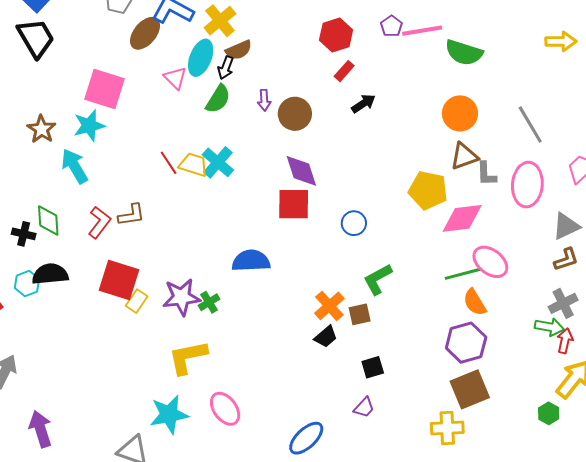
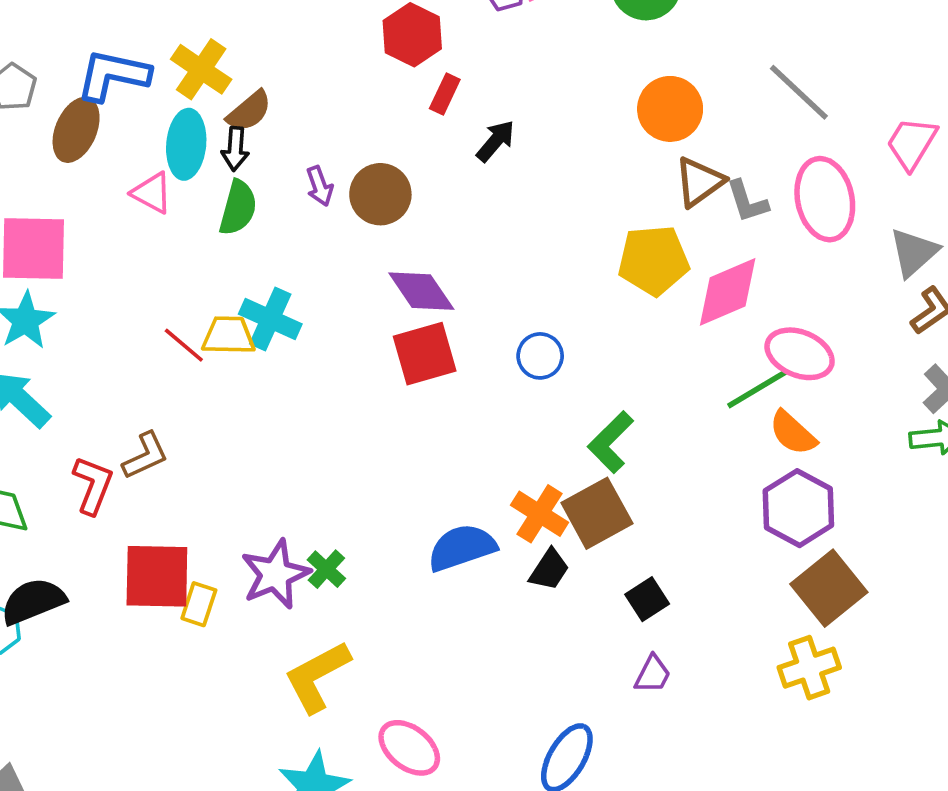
blue semicircle: (251, 261) -> (462, 548), moved
brown square: (360, 314) -> (597, 513), size x1.6

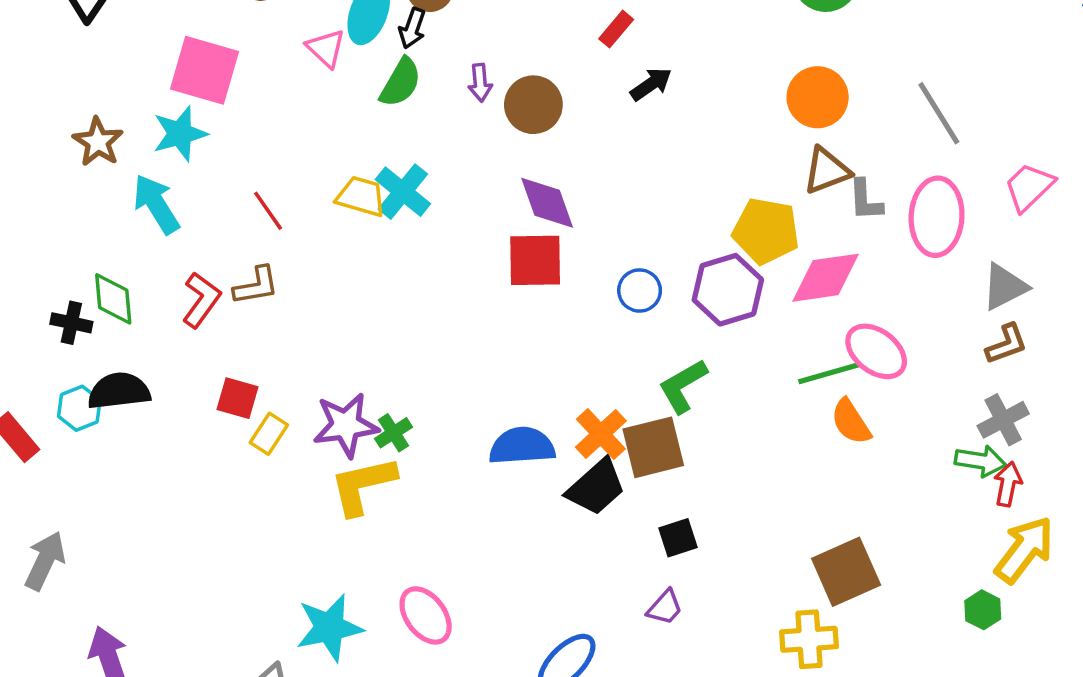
red line: (184, 345) -> (268, 211), moved
purple hexagon: (798, 508) -> (728, 290), moved
black trapezoid: (549, 570) -> (596, 487), size x1.5
red square: (157, 576) -> (238, 398), size x0.6
yellow L-shape: (317, 677) -> (363, 485), moved

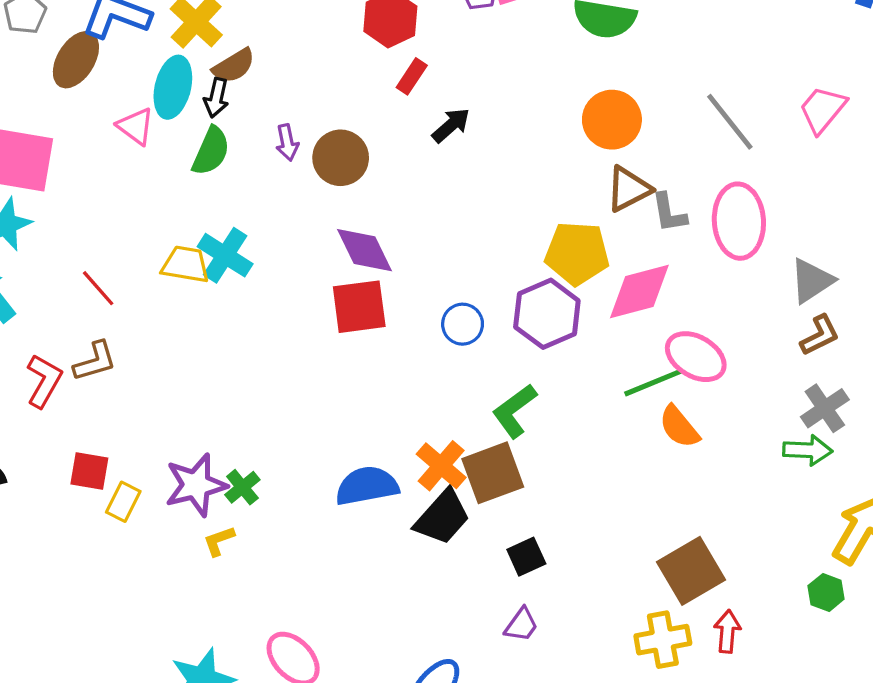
pink trapezoid: (1029, 187) -> (823, 109), moved
red arrow: (1008, 484) -> (727, 631), moved
yellow L-shape: (363, 485) -> (219, 541), size x0.5

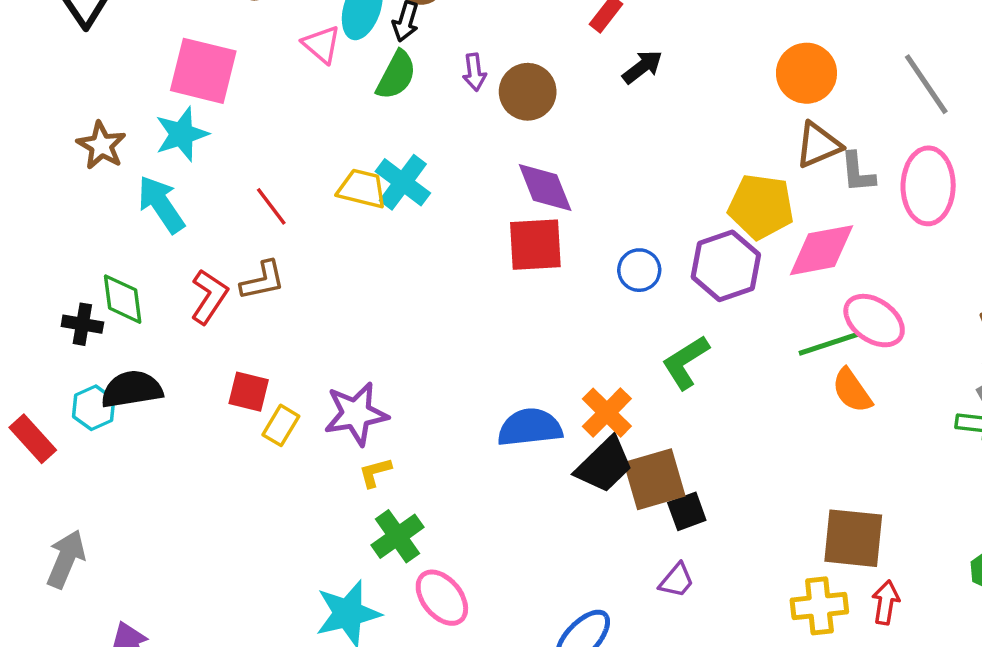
brown square: (493, 473) -> (654, 479), moved
green cross: (242, 487) -> (397, 536), moved, size x1.4
brown square: (691, 571) -> (853, 538), turned 32

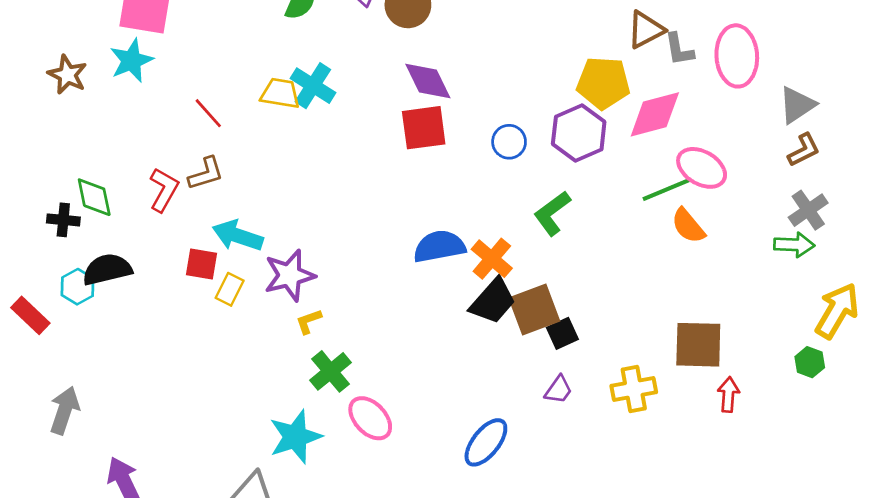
cyan arrow: (161, 204) -> (238, 236), moved, turned -33
blue semicircle: (530, 427) -> (439, 246), moved
yellow cross: (819, 606) -> (634, 389), moved

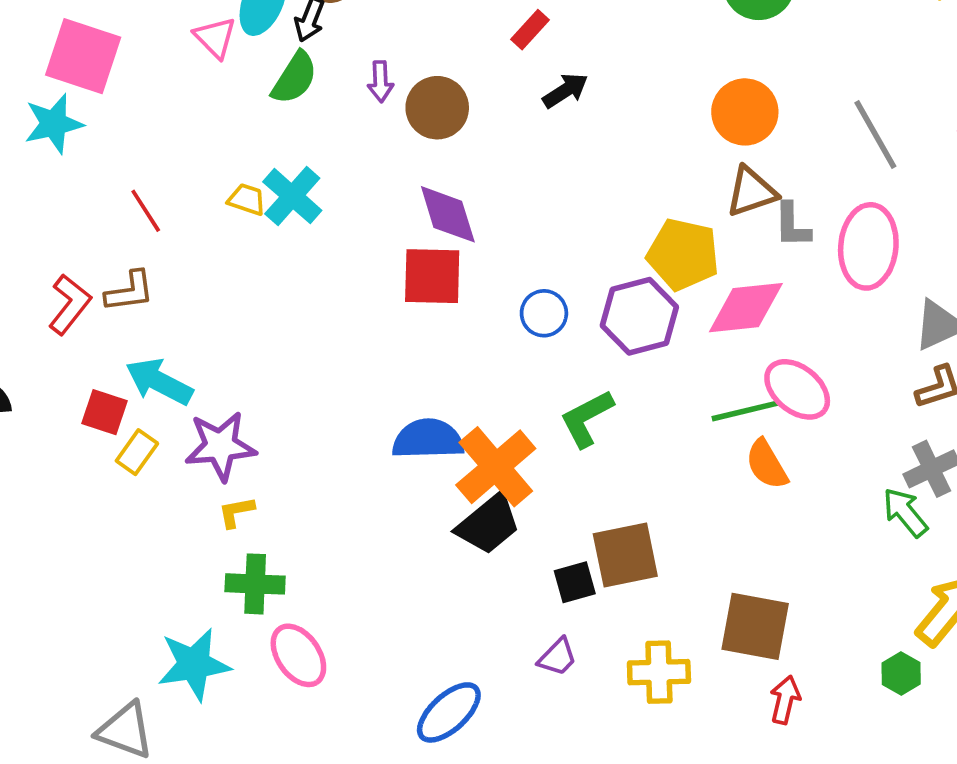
yellow trapezoid: (280, 93) -> (247, 199), size x0.7
green arrow: (794, 245) -> (905, 512), turned -141
orange cross: (492, 259) -> (496, 467), size x1.4
brown square: (534, 310) -> (625, 555), moved
green cross: (331, 371) -> (255, 584), turned 33

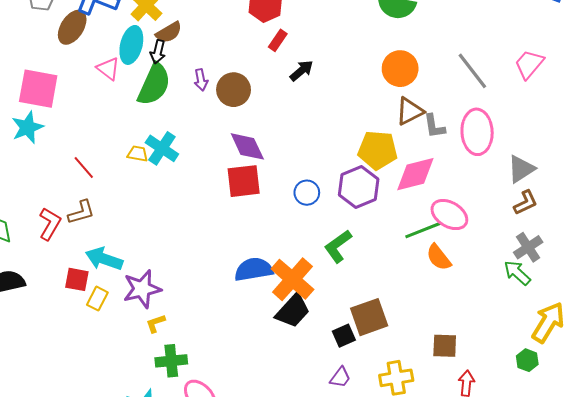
green semicircle: (294, 78) -> (154, 84), size x1.4
brown square: (755, 626) -> (445, 346), size x0.7

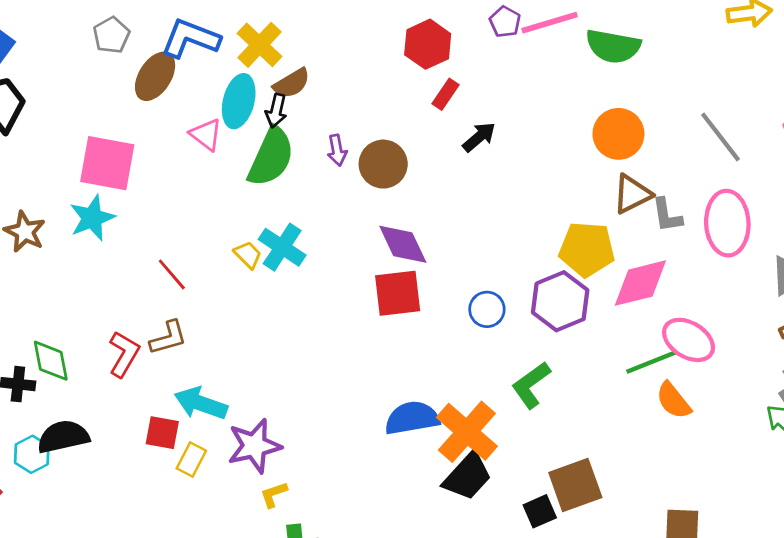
yellow trapezoid: (138, 154) -> (248, 255), turned 35

